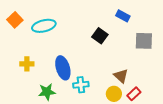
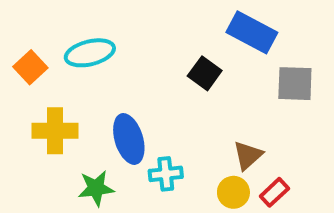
blue rectangle: (123, 16) -> (252, 32), size x1.6
orange square: (15, 20) -> (30, 67), moved
yellow cross: (27, 64) -> (55, 131), size x1.5
brown triangle: (121, 76) -> (248, 155), turned 35

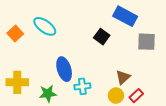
cyan ellipse: (90, 53) -> (45, 26), turned 50
yellow cross: (55, 131) -> (17, 82), moved

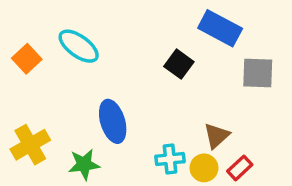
yellow cross: (17, 82) -> (30, 145), turned -30
cyan cross: (82, 86) -> (170, 159), moved

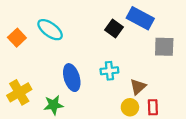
black square: (179, 64) -> (114, 29), moved
cyan cross: (170, 159) -> (109, 71), moved
red rectangle: (240, 168) -> (153, 107), turned -49

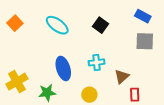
blue rectangle: (140, 18) -> (143, 16), moved, size x0.7
cyan ellipse: (50, 30) -> (57, 25), moved
orange square: (17, 38) -> (15, 23), moved
yellow circle: (130, 107) -> (89, 95), moved

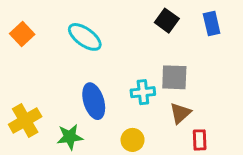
blue rectangle: (143, 16) -> (212, 24), turned 49
black square: (101, 25) -> (167, 21), moved
gray square: (145, 41) -> (174, 77), moved

